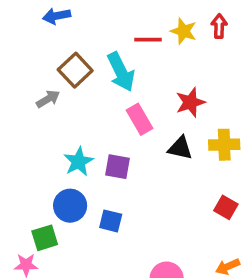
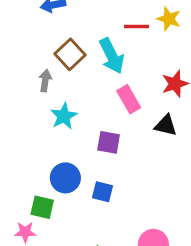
gray arrow: (48, 99) -> (45, 81), turned -50
cyan star: (79, 162) -> (64, 116), moved
green square: (45, 238) -> (42, 207), turned 30

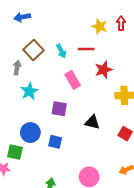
red line: (136, 27) -> (86, 49), moved
cyan arrow: (112, 56) -> (61, 51), size x0.6
black triangle: (166, 125) -> (92, 122), moved

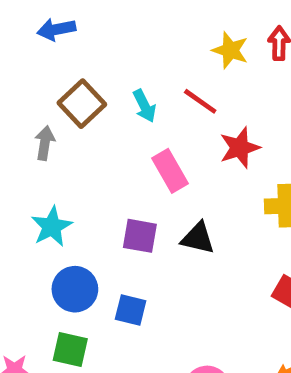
red line: (86, 49) -> (200, 101), turned 35
cyan star: (29, 91) -> (52, 227), moved
black triangle: (92, 122) -> (198, 238), moved
green square: (15, 152) -> (70, 349), moved

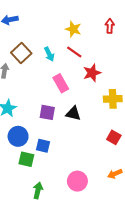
yellow star: (230, 50) -> (73, 29), moved
green square: (70, 349) -> (26, 159), moved

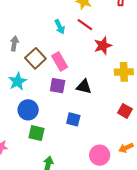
brown square: (21, 53) -> (35, 58), moved
pink rectangle: (61, 83) -> (60, 61), moved
blue square: (43, 146) -> (73, 119), moved
pink circle: (77, 181) -> (100, 155), moved

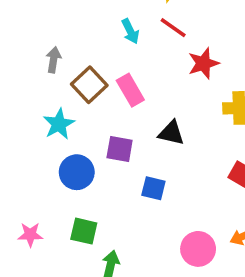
purple square: (58, 86) -> (120, 149), moved
green square: (36, 133) -> (84, 231), moved

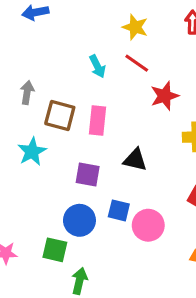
brown square: (89, 85) -> (60, 116), turned -32
pink rectangle: (130, 90) -> (97, 120), turned 36
blue circle: (77, 172) -> (79, 220), moved
pink circle: (198, 249) -> (148, 225), moved

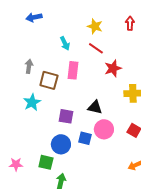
cyan arrow: (97, 66) -> (65, 43), moved
pink rectangle: (97, 120) -> (73, 70), moved
pink circle: (148, 225) -> (104, 129), moved

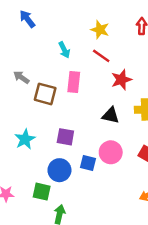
blue arrow: (34, 17) -> (27, 19), turned 63
gray arrow: (29, 66) -> (21, 77), turned -64
cyan star: (32, 102) -> (25, 139), moved
black triangle: (95, 107) -> (111, 115), moved

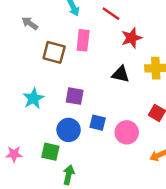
gray arrow: (21, 77) -> (30, 23), moved
pink circle: (111, 152) -> (127, 132), moved

